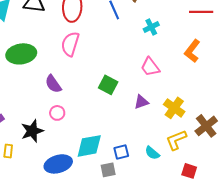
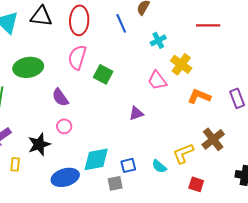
orange L-shape: (192, 51) -> (199, 96), moved, turned 75
green square: (108, 85) -> (103, 74), moved
purple triangle: (141, 102) -> (136, 113), moved
yellow cross: (174, 108) -> (181, 64), moved

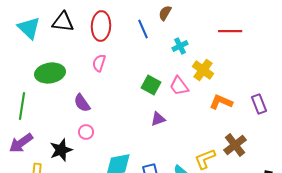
pink semicircle: (77, 57) -> (99, 63), size x0.7
green square: (103, 74) -> (151, 85), moved

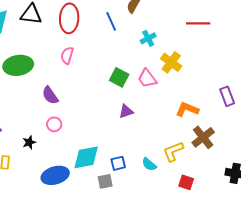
orange L-shape: (221, 102) -> (187, 109), moved
black star: (61, 150) -> (29, 142), size x0.6

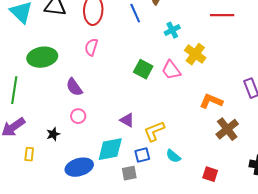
purple triangle: (126, 111) -> (127, 120), moved, turned 49
yellow L-shape: (173, 151) -> (154, 131), moved

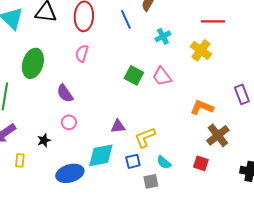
yellow cross: (195, 54) -> (201, 50), moved
green ellipse: (42, 57) -> (33, 63), turned -64
purple triangle: (127, 120) -> (118, 126), turned -35
gray square: (129, 173) -> (151, 181), moved
red square: (210, 174) -> (201, 163), moved

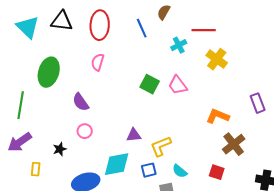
red line: (213, 21) -> (204, 30), moved

